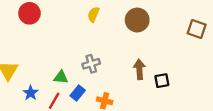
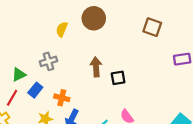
yellow semicircle: (93, 14) -> (62, 29), moved
green triangle: (61, 77) -> (19, 75), turned -32

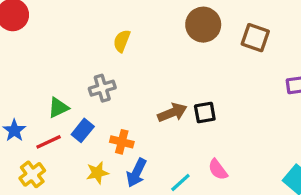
brown circle: (94, 18) -> (203, 25), moved
brown arrow: (96, 67) -> (172, 113), moved, turned 72
red line: (12, 98) -> (49, 142), turned 35

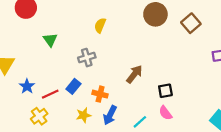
brown square: (255, 38) -> (191, 23), turned 30
green triangle: (58, 108) -> (50, 40), moved, turned -40
brown arrow: (172, 113) -> (134, 74), turned -30
black square: (205, 113) -> (165, 91), moved

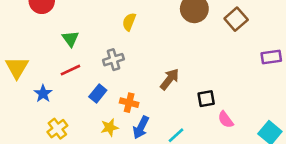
red line: (50, 94) -> (70, 70), moved
pink semicircle: (165, 113) -> (226, 120), moved

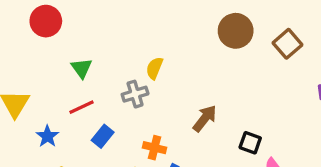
yellow semicircle: (129, 22) -> (154, 68), moved
blue rectangle: (98, 94) -> (103, 136), moved
black square: (206, 99) -> (250, 143), turned 30

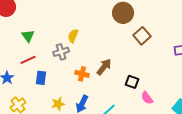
brown square: (288, 44) -> (142, 36), moved
blue rectangle: (103, 136) -> (41, 78), turned -32
orange cross: (154, 148) -> (82, 74), moved

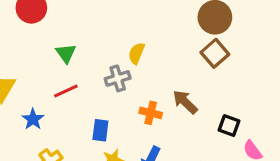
brown square: (142, 36) -> (215, 53), moved
brown arrow: (104, 67) -> (185, 102), turned -84
blue rectangle: (41, 78) -> (100, 130), moved

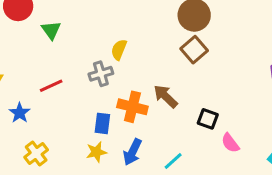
green triangle: (66, 53) -> (51, 30), moved
orange cross: (151, 113) -> (132, 107), size x1.4
blue rectangle: (100, 130) -> (102, 123), moved

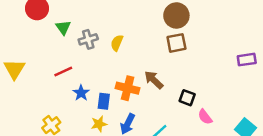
brown square: (194, 50) -> (176, 43), turned 30
gray cross: (101, 74) -> (88, 39), moved
blue star: (20, 113) -> (81, 93), moved

